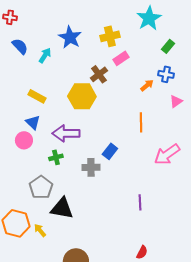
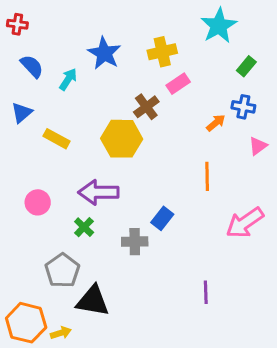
blue triangle: (33, 122) -> (22, 113), moved, turned 35
green cross: (56, 157) -> (84, 227), turned -32
yellow arrow: (40, 230) -> (61, 333), turned 112

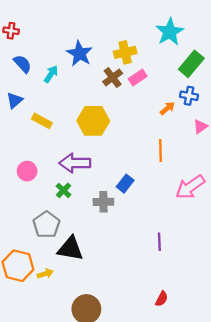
green rectangle: (246, 66) -> (191, 64), size x1.6
brown cross: (146, 107) -> (113, 78), moved

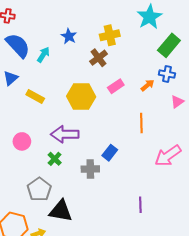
blue star: (80, 54) -> (69, 36), size x0.7
blue semicircle: (22, 64) -> (18, 45), size x1.5
pink rectangle: (138, 78) -> (116, 86), moved

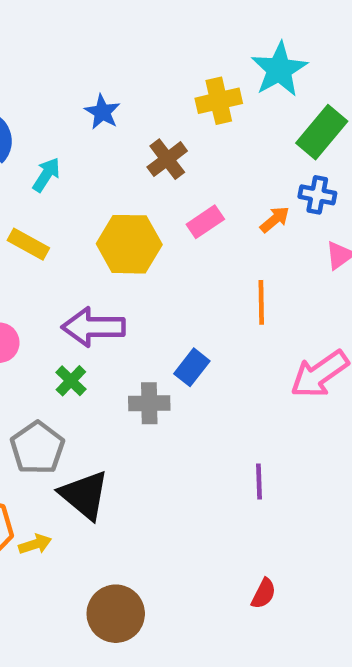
yellow cross: (110, 35) -> (219, 101), moved
cyan arrow: (43, 55) -> (46, 175), moved
black triangle: (61, 211) -> (84, 495), turned 30

